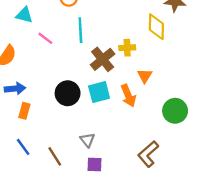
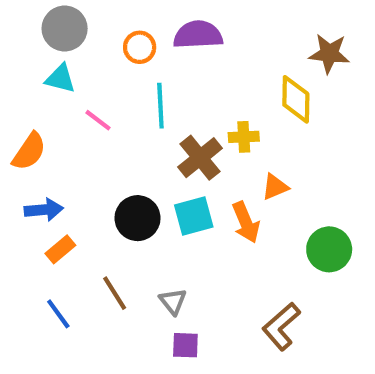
orange triangle: (145, 76) -> (275, 187), turned 35
orange rectangle: (24, 111) -> (60, 249), turned 35
brown line: (55, 156) -> (115, 293), moved

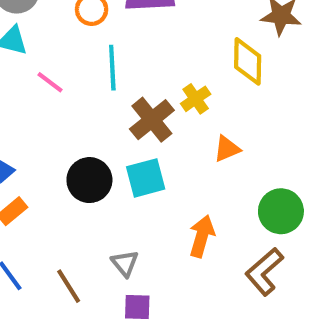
yellow cross: (244, 137) -> (196, 99), turned -32
orange arrow: (246, 222) -> (202, 236), moved, turned -141
brown line: (115, 293) -> (69, 286), moved
brown L-shape: (281, 326) -> (264, 272), moved

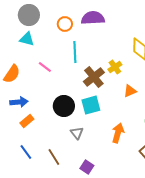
pink line: (50, 82) -> (45, 67), moved
gray triangle: (125, 263) -> (77, 133), moved
purple square: (137, 307) -> (87, 167), turned 32

